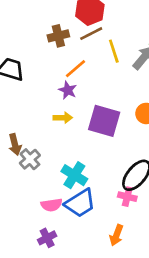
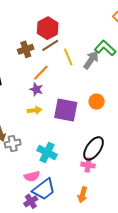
gray cross: (30, 159) -> (13, 144), turned 35
blue trapezoid: (80, 203) -> (44, 189), moved

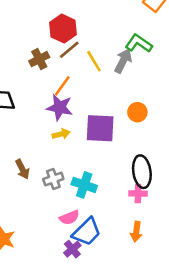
purple star: (36, 89) -> (60, 108), size x1.5
gray cross: (13, 144) -> (53, 179), moved
black ellipse: (94, 148) -> (142, 172), turned -35

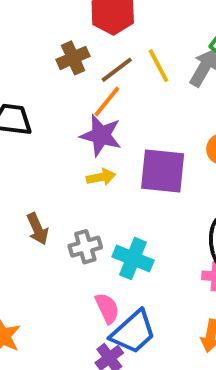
brown line: (69, 50) -> (117, 70), moved
pink semicircle: (69, 218) -> (107, 308), turned -96

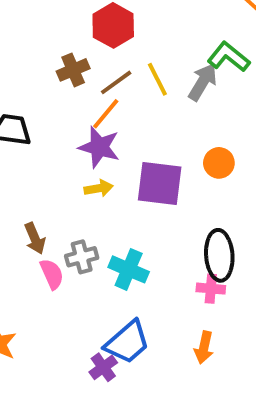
pink semicircle: (107, 308) -> (52, 274), moved

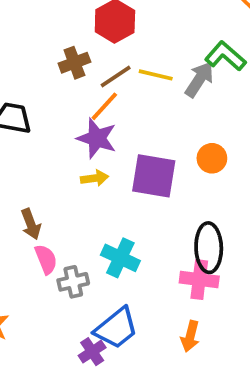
yellow line: (157, 79) -> (156, 75), turned -52
gray cross: (82, 257) -> (73, 282), moved
pink cross: (211, 289) -> (199, 280), size x1.4

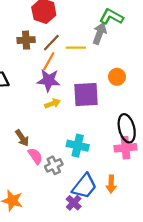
brown cross: (74, 63) -> (26, 40), turned 30
yellow line: (156, 75) -> (76, 48), moved
orange arrow: (190, 336) -> (111, 184), moved

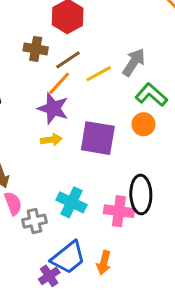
green L-shape: (111, 17) -> (151, 95), moved
yellow line: (76, 48) -> (99, 74), turned -42
pink cross: (125, 148) -> (119, 211), moved

